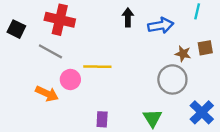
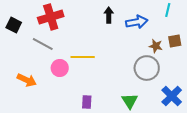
red cross: (60, 20) -> (51, 17), turned -30
orange arrow: (47, 94) -> (27, 80), moved

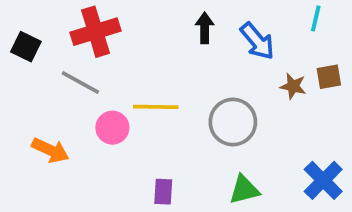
blue arrow: (137, 22) -> (257, 41), turned 60
gray circle: (147, 68) -> (233, 122), moved
green triangle: (130, 101) -> (244, 190), turned 48

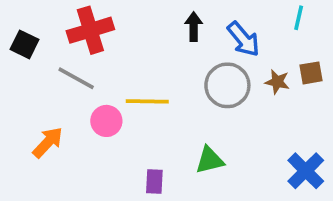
gray circle: (233, 122) -> (227, 85), moved
orange arrow: (50, 150) -> (48, 142), turned -72
green triangle: (244, 190) -> (210, 160), moved

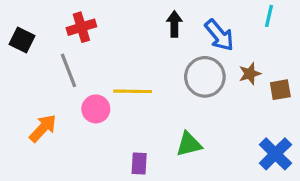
red cross: (90, 30) -> (81, 27), size x0.7
brown square: (311, 73) -> (280, 90), moved
gray line: (76, 78) -> (69, 70), turned 40
brown star: (277, 82) -> (250, 74), turned -30

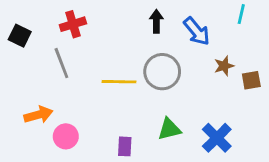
gray circle: (205, 77) -> (162, 72), moved
pink circle: (96, 109) -> (66, 136), moved
orange arrow: (43, 128) -> (38, 115), turned 32
blue cross: (275, 154) -> (217, 138), moved

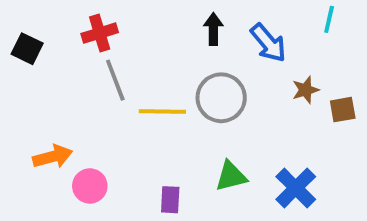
gray line: (61, 63) -> (115, 80), moved

